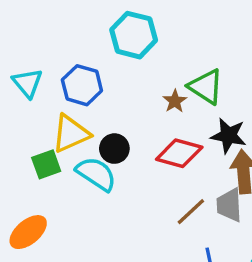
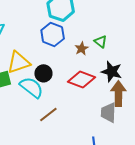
blue hexagon: (82, 85) -> (53, 34), moved
green triangle: (206, 87) -> (101, 42), size x0.6
brown line: (191, 212) -> (48, 114), moved

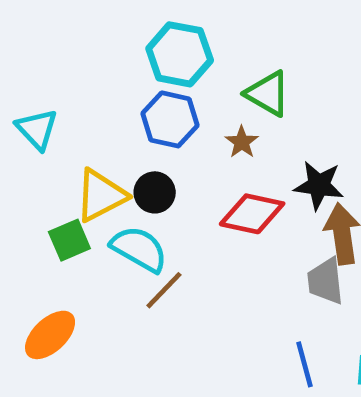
green triangle: (101, 42) -> (268, 94), moved, size x1.5
black circle: (43, 73) -> (155, 192), moved
brown line: (48, 114) -> (164, 290), moved

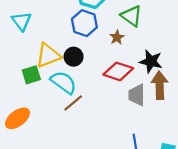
gray trapezoid: (325, 281) -> (137, 95), moved

